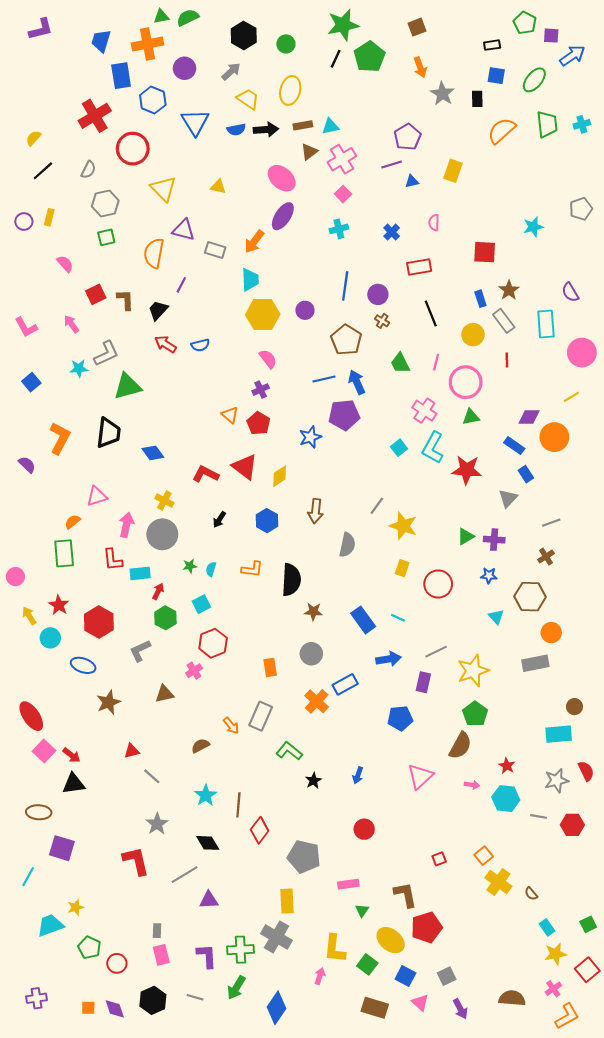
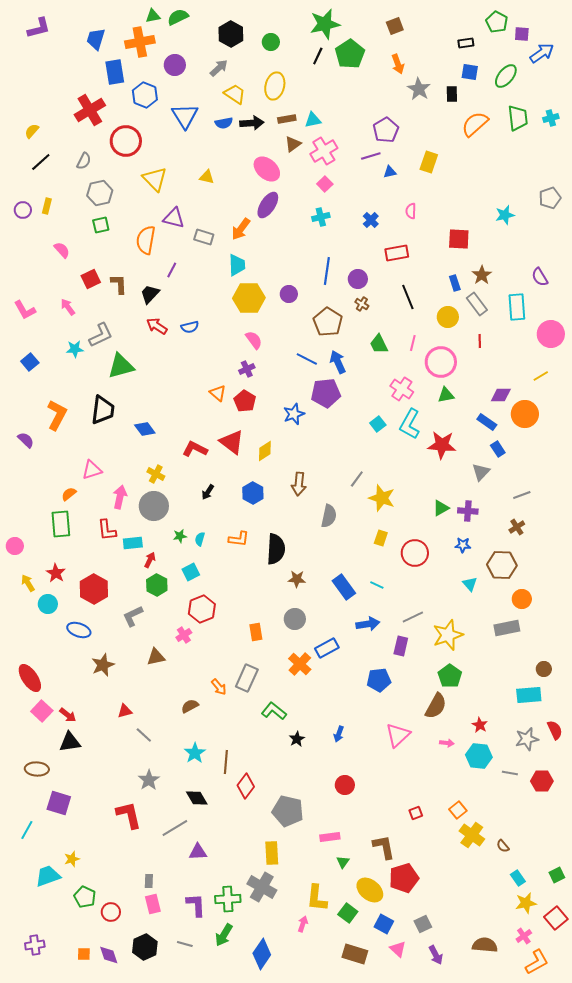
blue line: (324, 379) -> (307, 359), turned 40

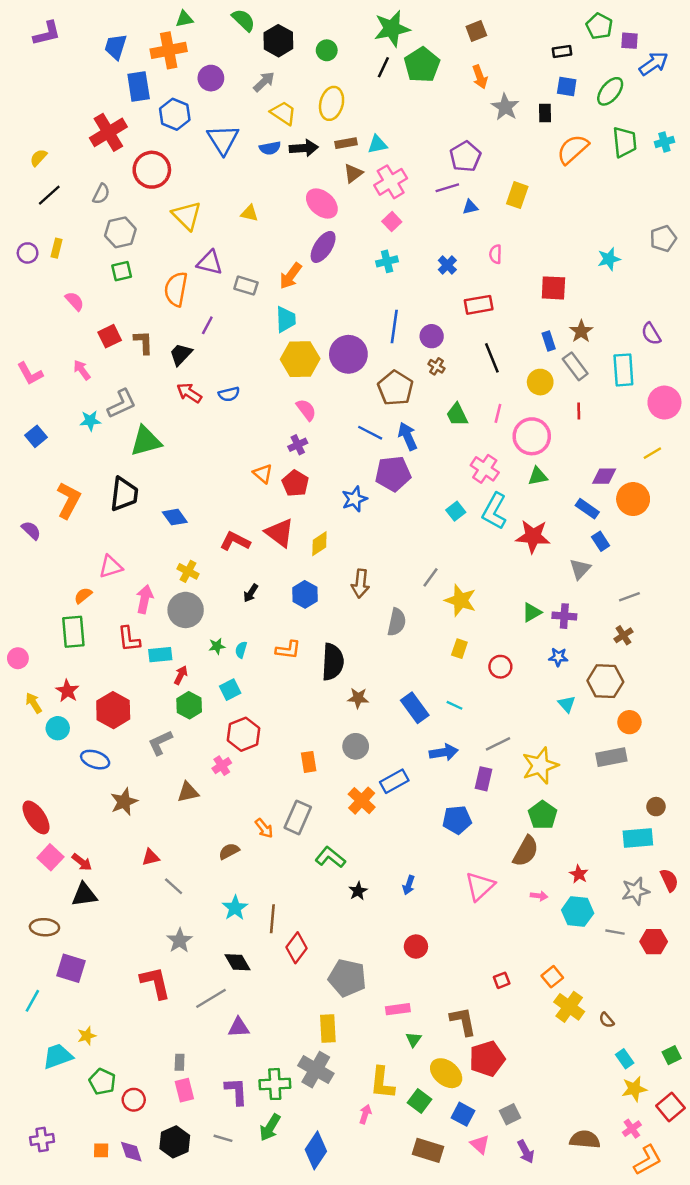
green semicircle: (178, 17) -> (243, 20), moved, turned 70
purple circle: (289, 294) -> (348, 354), size x1.8
red circle: (415, 553) -> (500, 667), size x0.7

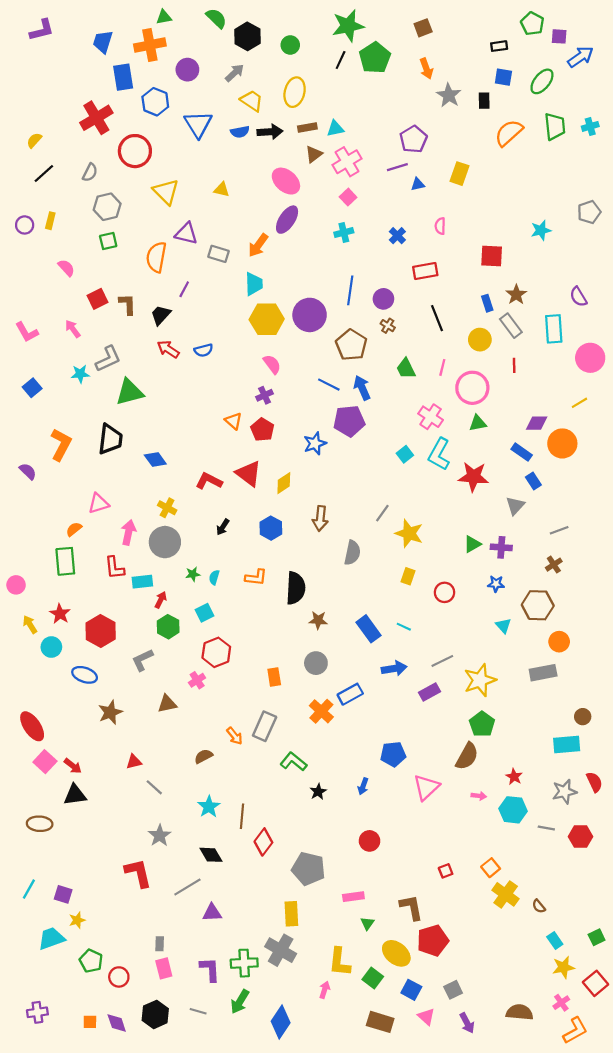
purple rectangle: (484, 779) -> (430, 692), turned 48
blue pentagon: (457, 820) -> (393, 754), moved
purple square: (71, 968) -> (63, 894), moved, size x0.7

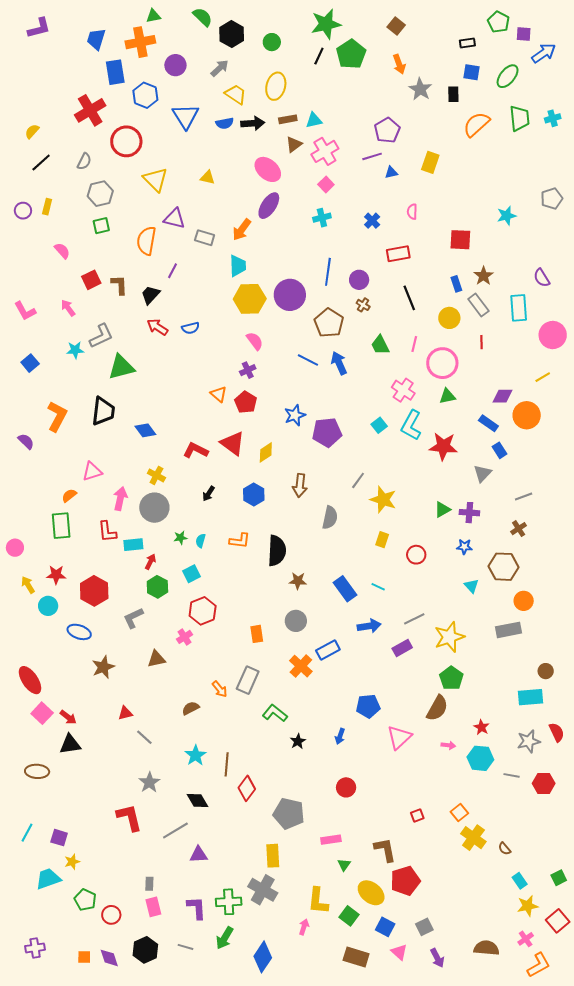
brown square: (423, 28) -> (396, 26), turned -30
purple pentagon: (349, 421) -> (327, 432), moved
red star: (60, 614) -> (56, 575), turned -30

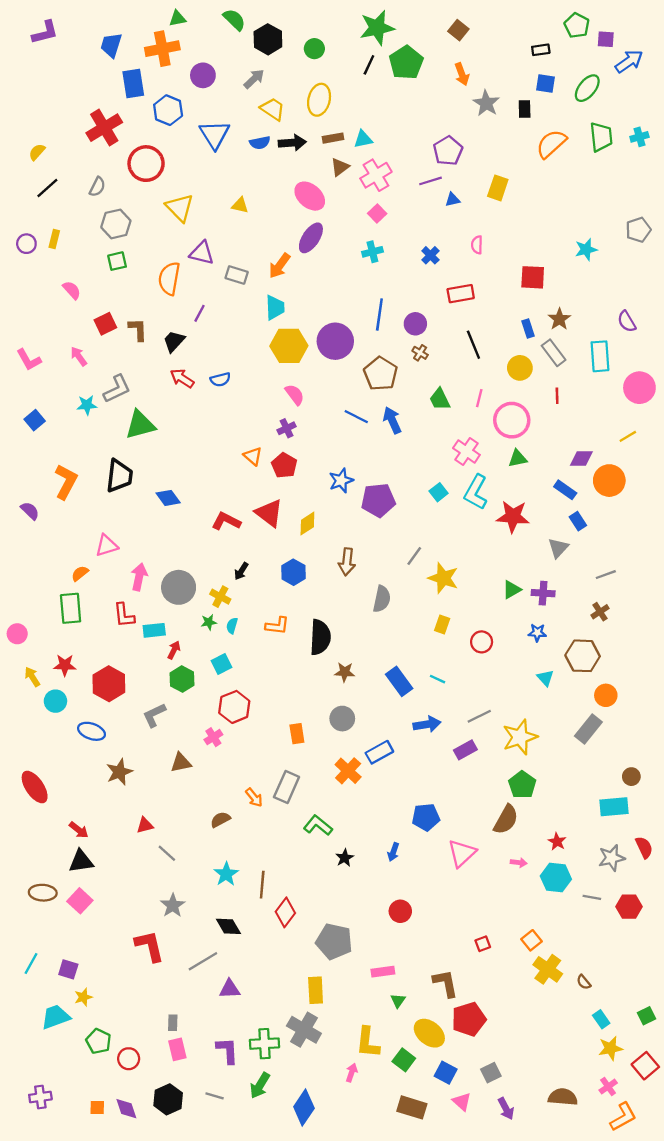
yellow cross: (156, 475) -> (220, 597), moved
gray rectangle: (509, 630) -> (588, 729), turned -40
pink square: (42, 713) -> (80, 901), moved

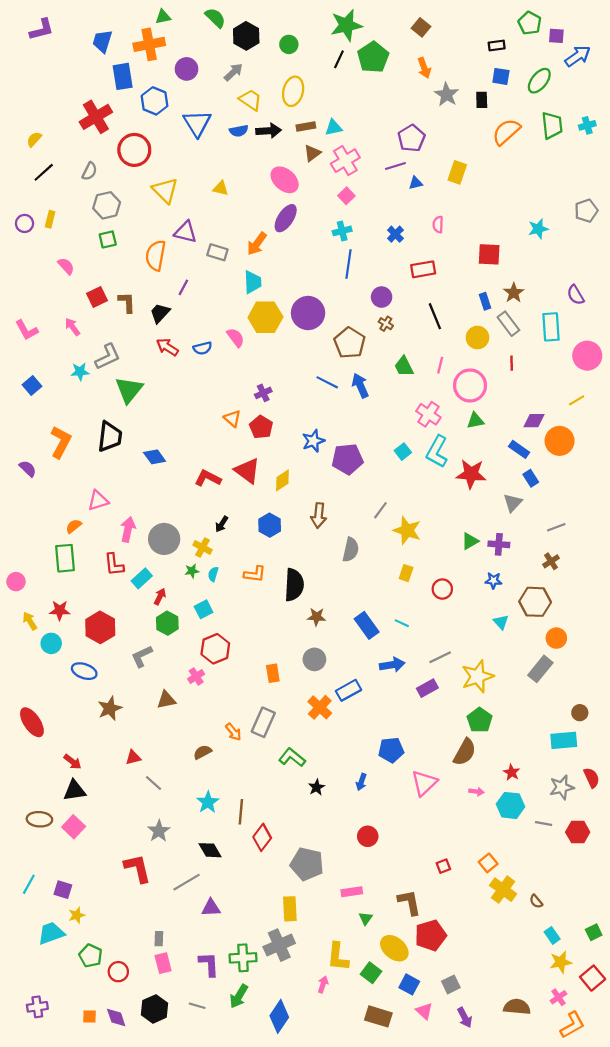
blue line: (379, 314) -> (349, 264), moved
pink semicircle: (295, 395) -> (236, 338), moved
green triangle: (140, 425) -> (129, 390), turned -36
cyan rectangle: (154, 630) -> (142, 578), turned -36
gray cross: (304, 1030) -> (279, 945), turned 36

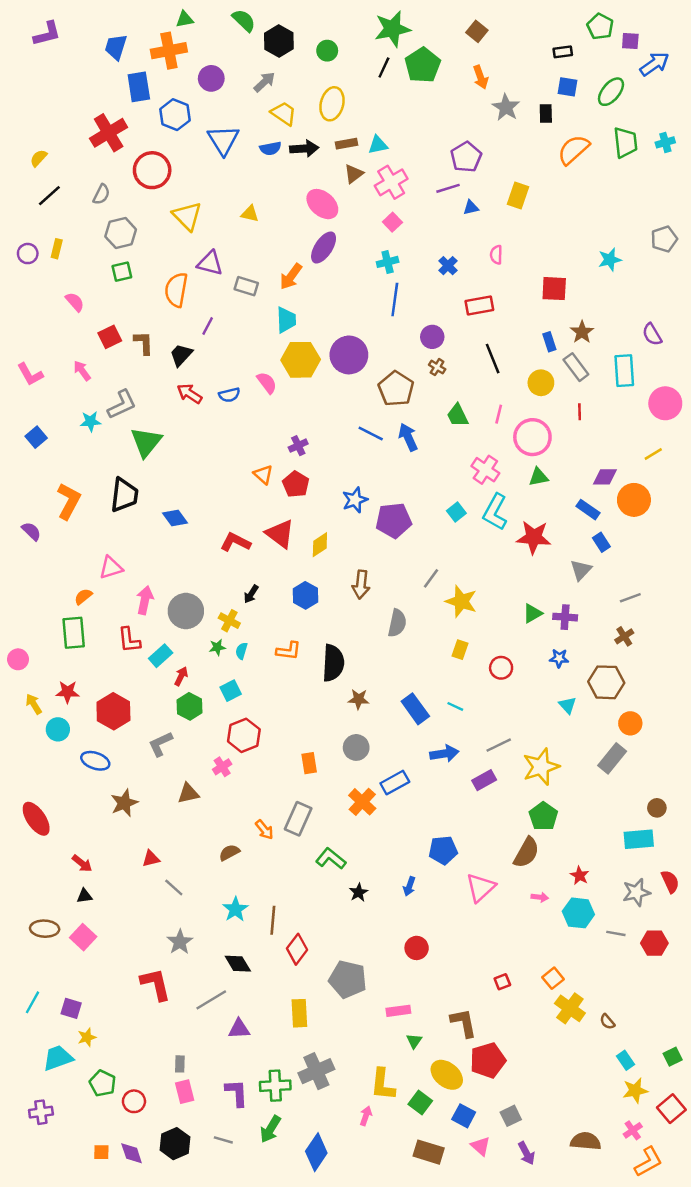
black triangle: (75, 790) -> (84, 896), size x0.6
yellow rectangle: (290, 909) -> (299, 1013), moved
purple cross: (37, 1007) -> (41, 1112), moved

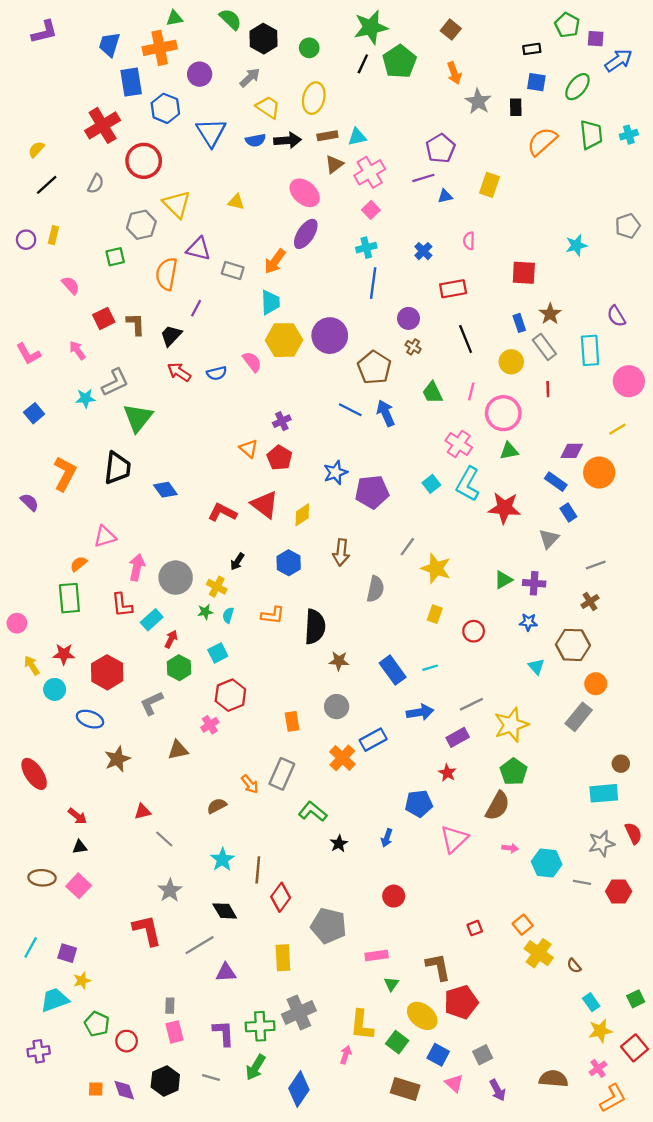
gray hexagon: (121, 233) -> (141, 225), moved
cyan line: (455, 706) -> (430, 668), turned -42
red star: (580, 875) -> (447, 773), moved

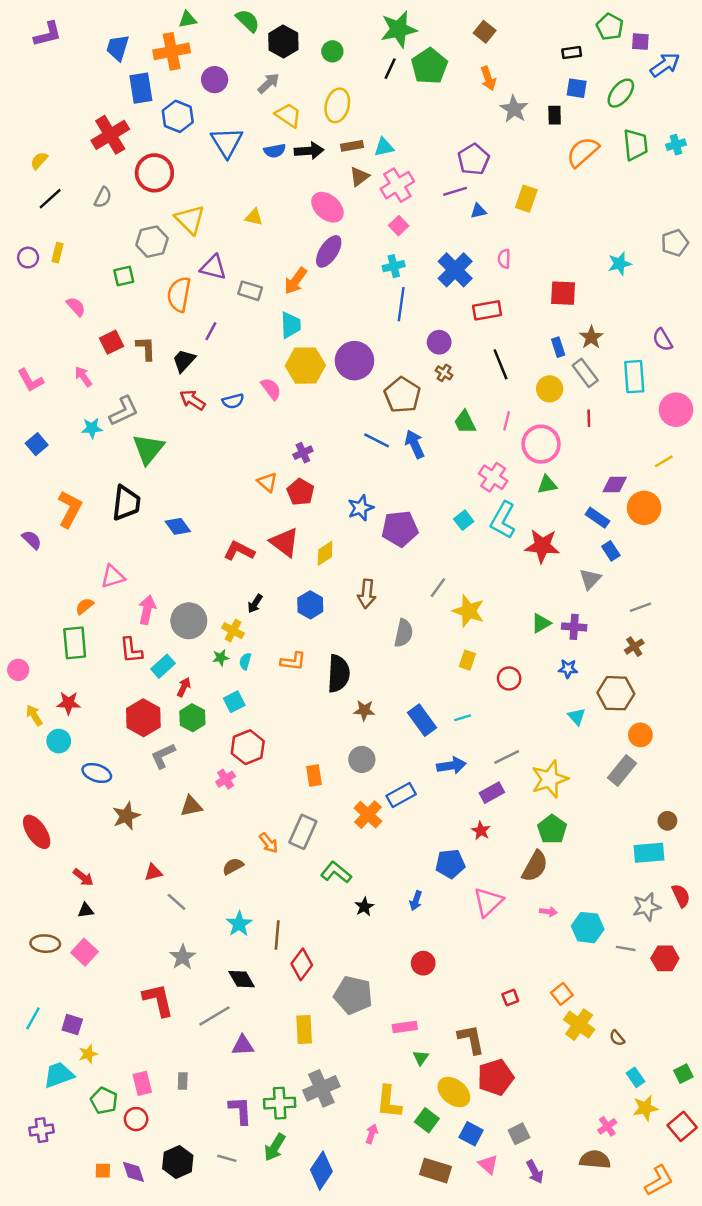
blue cross: (423, 251) -> (455, 270), size x1.8
red hexagon: (107, 672) -> (143, 718), moved
pink rectangle: (174, 1032) -> (142, 1083), moved
pink cross: (598, 1068) -> (607, 1126), moved

